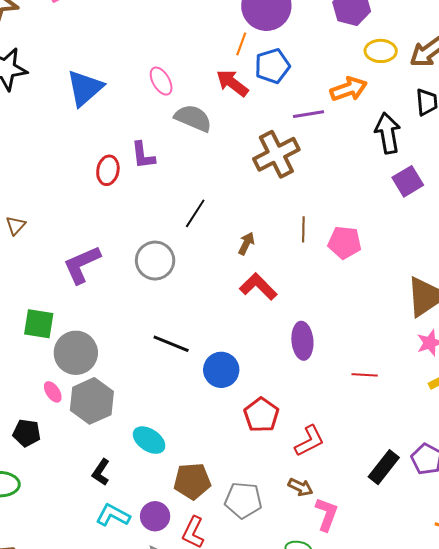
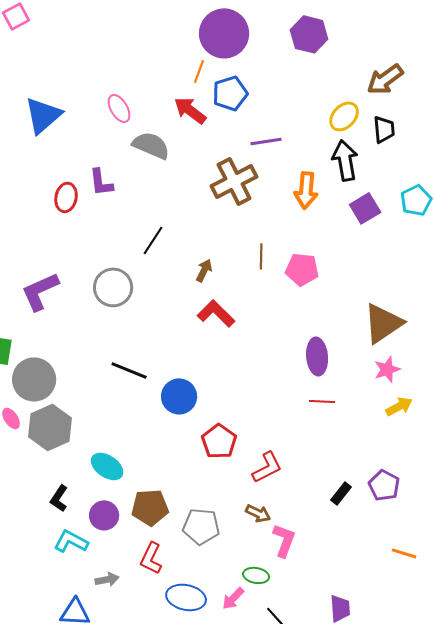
yellow ellipse: (381, 51) -> (344, 116), moved, turned -48
orange arrow: (349, 89) -> (306, 190), moved, turned 114
purple ellipse: (302, 341) -> (317, 356), moved
black rectangle: (384, 467) -> (341, 493), size x0.7
purple circle: (155, 516) -> (104, 515), moved

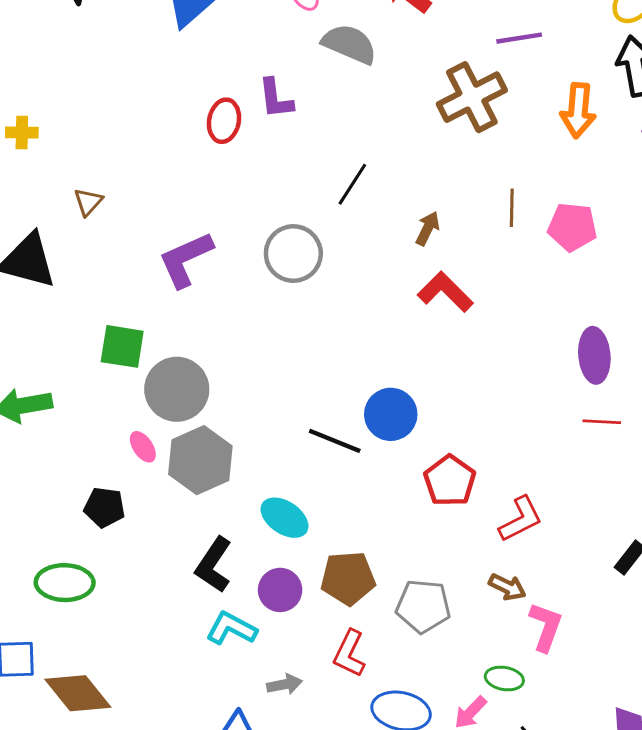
black line: (129, 370) -> (335, 441), moved
black L-shape: (59, 498) -> (214, 565), size x1.4

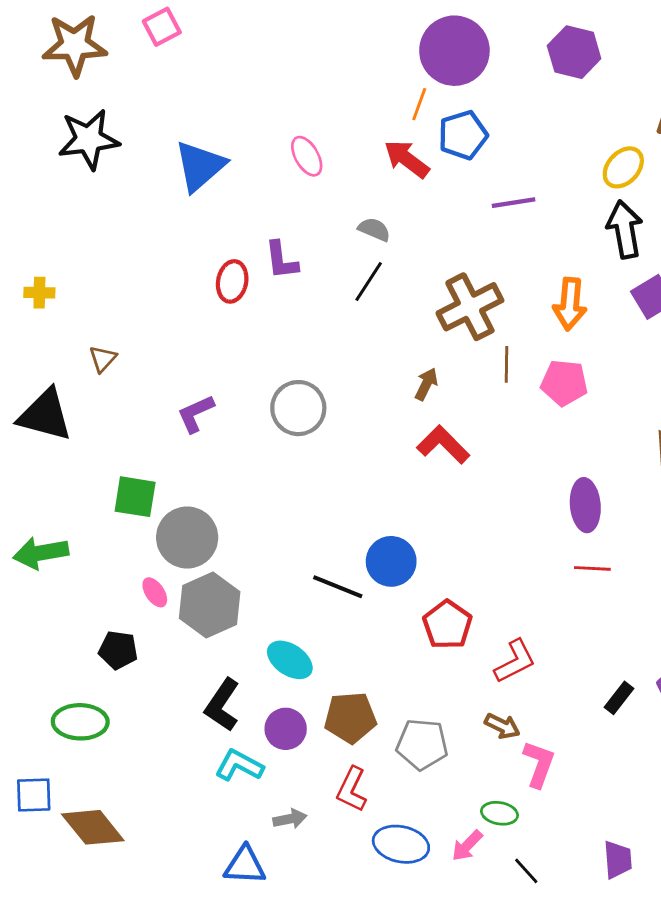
gray semicircle: (349, 44) -> (374, 229), moved, size x0.6
brown cross: (472, 97) -> (470, 307), moved
orange arrow: (578, 110) -> (570, 304), moved
black line: (352, 184) -> (369, 281), moved
purple L-shape: (186, 259) -> (196, 414), size x0.7

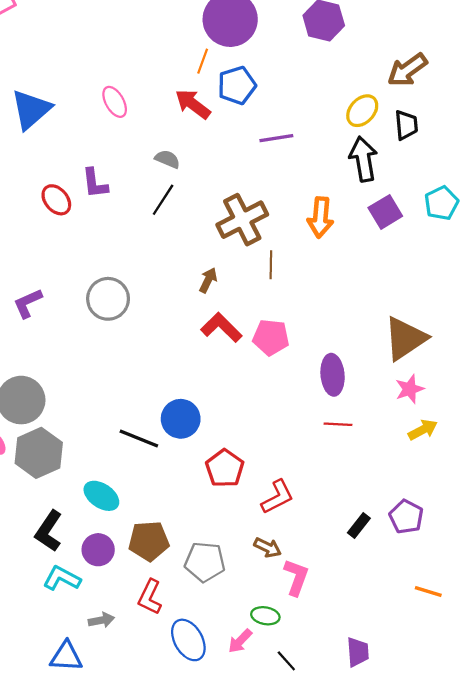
red ellipse: (232, 281) -> (56, 200), turned -52
pink pentagon: (564, 383) -> (271, 337), moved
blue ellipse: (401, 844) -> (188, 640), turned 48

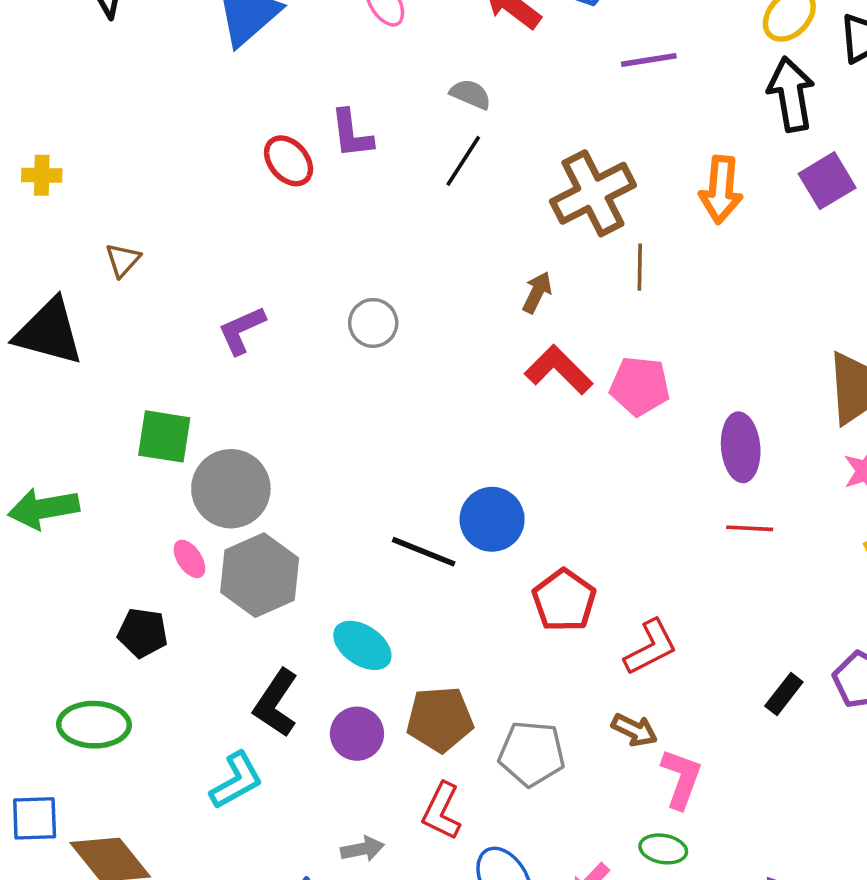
gray circle: (108, 299) -> (373, 323), size x0.7
cyan L-shape: (62, 578) -> (236, 780), moved, turned 123
green ellipse: (265, 616) -> (663, 849), moved

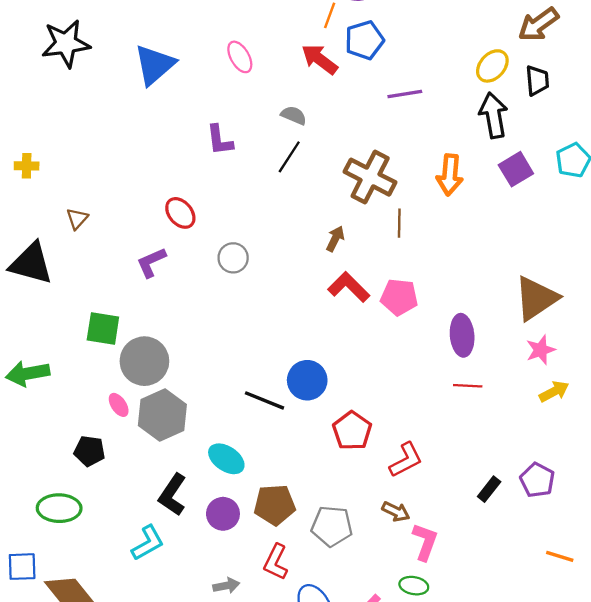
red ellipse: (289, 161) -> (180, 213), moved
brown cross: (593, 193) -> (370, 177), turned -36

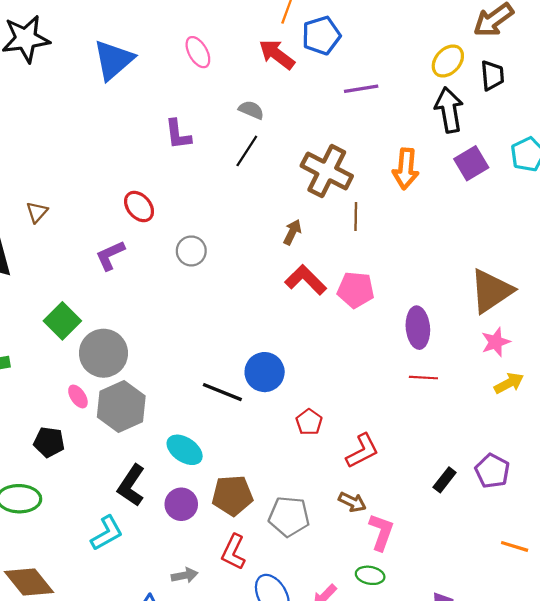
green square: (103, 329) -> (62, 321), turned 36
red pentagon: (352, 431) -> (309, 422), size x0.7

